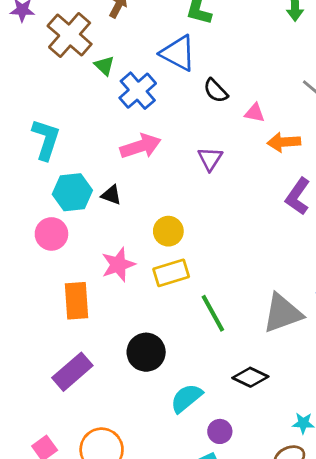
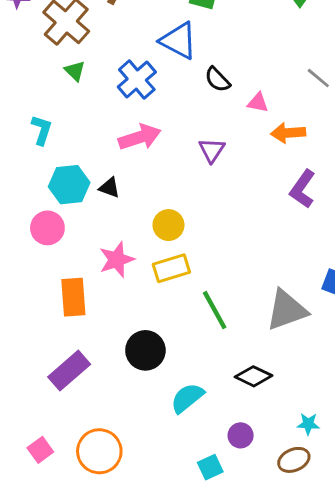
green triangle: (104, 66) -> (75, 71), moved
cyan L-shape: (46, 139) -> (42, 130), size x0.7
purple circle: (220, 431) -> (241, 435), moved

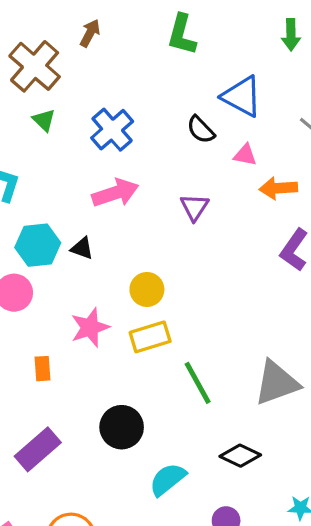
blue triangle: (179, 41) -> (242, 96), moved
orange rectangle: (73, 297) -> (42, 369), size x0.6

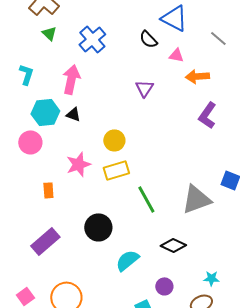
pink arrow: (115, 193) -> (71, 79), moved, turned -60

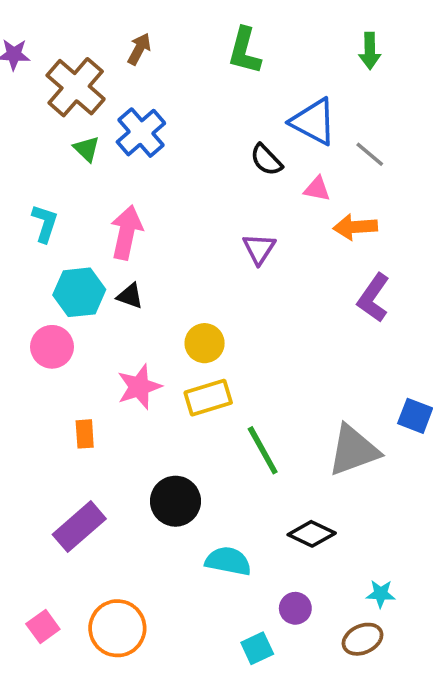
gray line: (218, 38) -> (370, 154), moved
blue cross: (92, 39) -> (141, 133), moved
cyan semicircle: (127, 260) -> (228, 561), turned 50

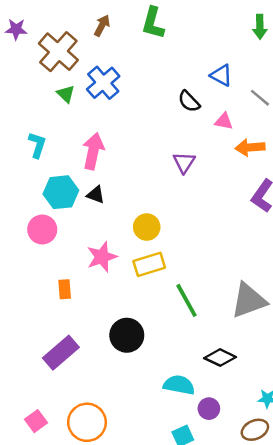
green L-shape: (244, 51) -> (153, 23), moved
blue triangle: (313, 122) -> (221, 75), size x0.7
cyan semicircle: (228, 561) -> (179, 385), moved

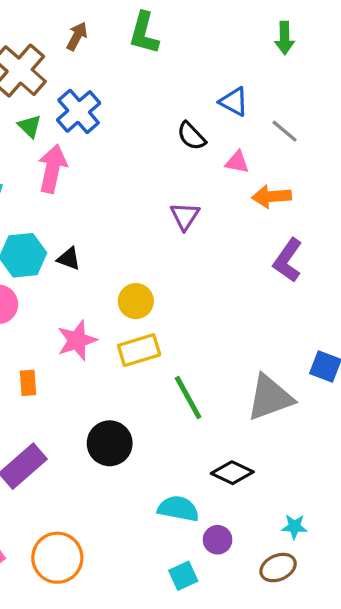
pink arrow: (93, 151) -> (52, 169), moved

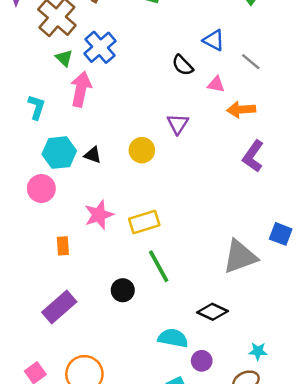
yellow circle: (136, 301) -> (142, 150), moved
green line: (188, 398) -> (159, 266), moved
black circle: (110, 443) -> (123, 290), size x0.7

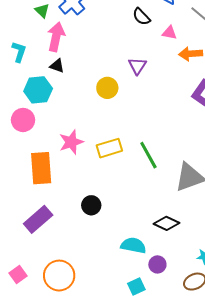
black triangle: (93, 155) -> (57, 66), moved
orange rectangle: (63, 246) -> (41, 168), size x2.0
green line: (159, 266) -> (148, 155), moved

